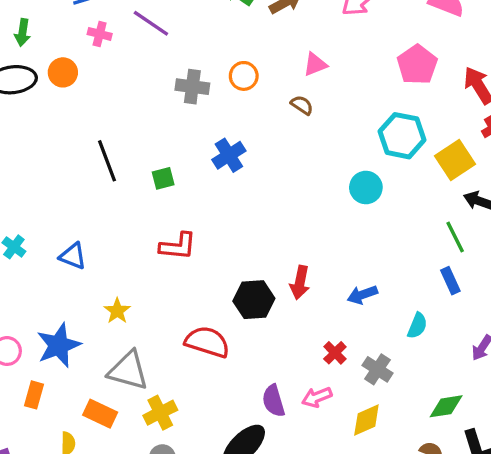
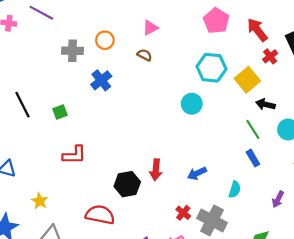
blue cross: (229, 155) -> (101, 80), moved
gray cross: (377, 369) -> (212, 220), size x1.5

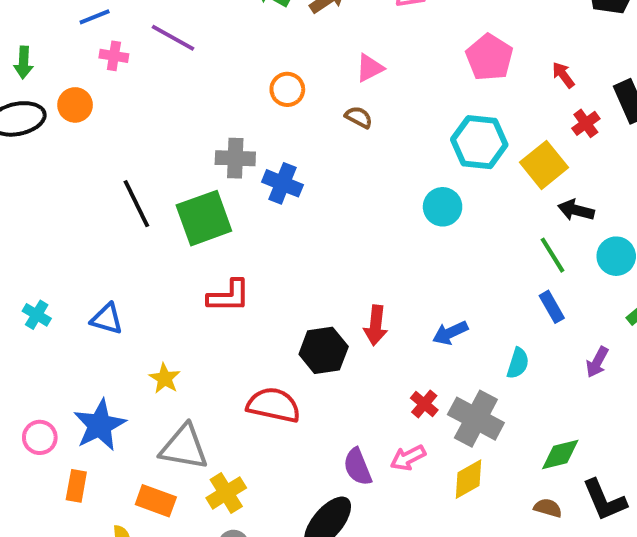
red arrow: (257, 30) -> (563, 75), size x0.6
gray cross: (72, 51) -> (235, 158), moved
blue cross: (101, 80) -> (282, 183), moved, turned -30
green square: (60, 112) -> (204, 218), size x2.0
purple arrow: (278, 199) -> (597, 362), moved

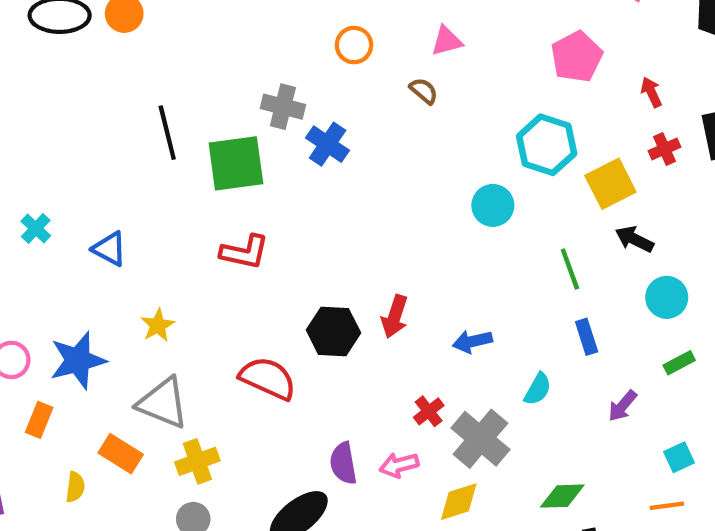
green line: (553, 255) -> (570, 269), moved

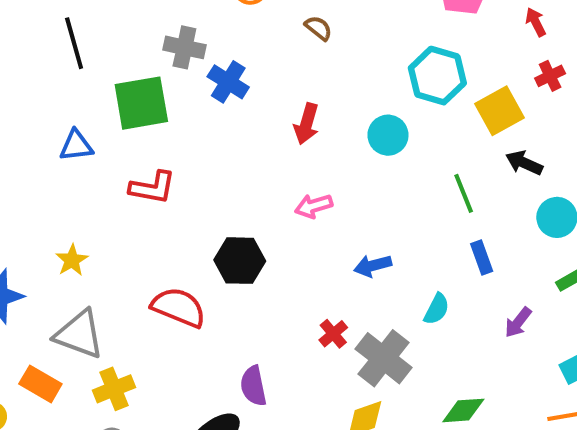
black line: (167, 133) -> (74, 43), moved
blue triangle: (109, 249) -> (76, 146), moved, turned -33
red arrow: (395, 317) -> (306, 124), moved
pink arrow: (399, 465) -> (314, 206), moved

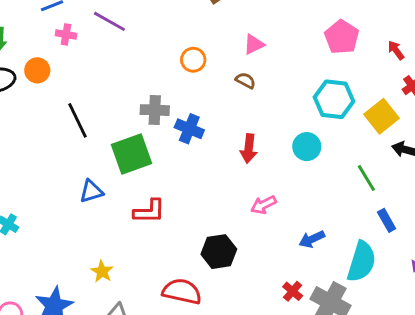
cyan semicircle: (437, 309) -> (361, 262), size x1.8

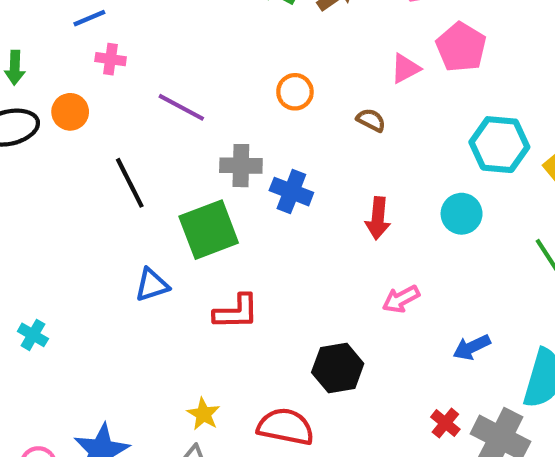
purple line: (109, 21) -> (181, 107), moved
pink pentagon: (342, 37) -> (461, 47), moved
pink triangle: (254, 44) -> (405, 68), moved
yellow star: (102, 272) -> (203, 414), moved

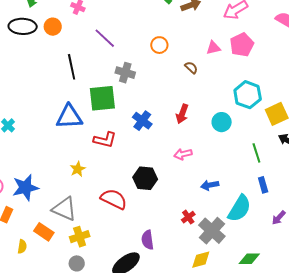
blue cross: (291, 192) -> (142, 121), moved
blue triangle: (152, 285) -> (69, 117), size x1.6
yellow star: (203, 414) -> (78, 169), moved

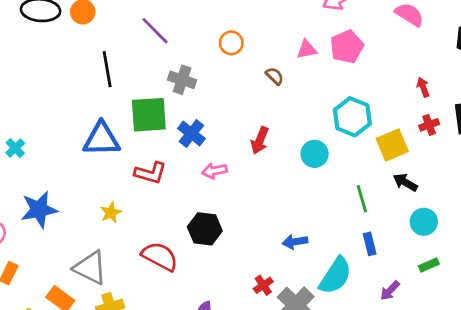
blue cross: (142, 121) -> (191, 134), moved
pink arrow: (183, 154) -> (214, 171), moved
blue star: (25, 188) -> (39, 209), moved

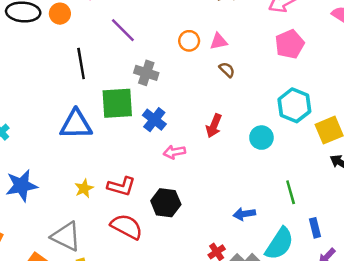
pink triangle: (307, 49) -> (219, 41), moved
red L-shape: (150, 173) -> (121, 186), moved
green line: (362, 199) -> (291, 192), moved
blue rectangle: (370, 244) -> (315, 228), moved

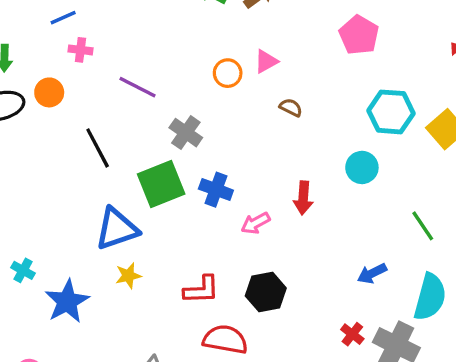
brown semicircle: (227, 70) -> (291, 107), moved
gray cross: (146, 73) -> (186, 133), turned 35
red arrow: (214, 126) -> (303, 198), moved
blue star: (22, 186) -> (67, 301), moved
yellow star: (84, 188) -> (128, 276), moved, turned 30

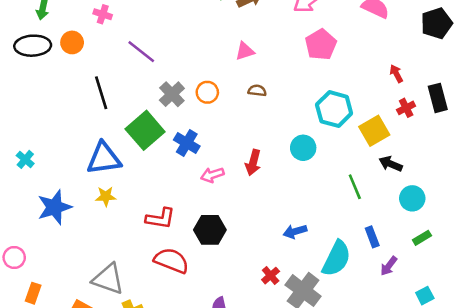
orange circle: (228, 73) -> (207, 92), moved
brown semicircle: (291, 107) -> (257, 91), turned -30
green square: (161, 184) -> (145, 130), turned -30
green line: (423, 226) -> (355, 187), moved
cyan cross: (23, 270) -> (25, 159), moved

